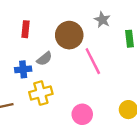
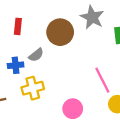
gray star: (102, 20) -> (92, 17), size x1.5
pink line: (93, 61) -> (102, 80), moved

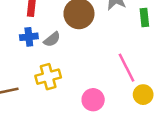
blue cross: (16, 65) -> (29, 37), moved

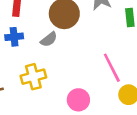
gray semicircle: (52, 39) -> (49, 39), moved

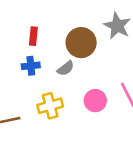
pink circle: (78, 100) -> (95, 101), moved

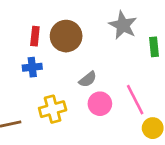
brown circle: (81, 43) -> (66, 36), moved
gray semicircle: (66, 68) -> (88, 79), moved

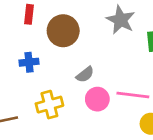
red rectangle: (35, 36) -> (29, 14), moved
pink line: (135, 100) -> (133, 95), turned -56

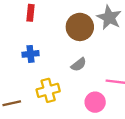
brown circle: (63, 31) -> (80, 27), moved
pink circle: (97, 99) -> (95, 102), moved

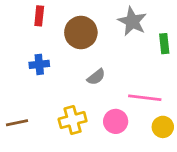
brown circle: (80, 27) -> (81, 33), moved
yellow cross: (48, 90) -> (73, 120), moved

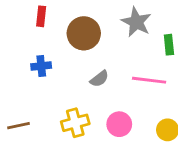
pink line: (145, 98) -> (149, 80), moved

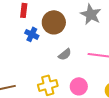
blue cross: (41, 66) -> (32, 34), moved, turned 32

